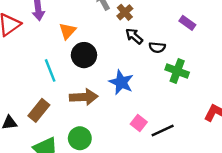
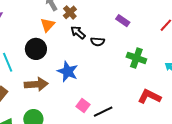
orange triangle: (68, 31) -> (48, 25), moved
green cross: (177, 71) -> (136, 58), moved

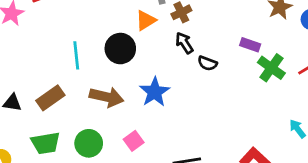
purple rectangle: (123, 21) -> (250, 45), turned -32
green cross: (136, 58) -> (271, 68), moved
pink square: (83, 106) -> (134, 141), moved

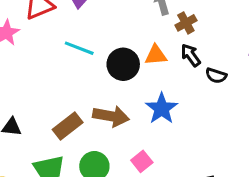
orange triangle: (146, 20) -> (156, 55), moved, turned 30
cyan line: (76, 55) -> (79, 48), moved, turned -60
brown rectangle: (50, 98) -> (68, 126), moved

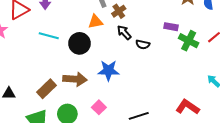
orange triangle: (156, 55) -> (95, 22), moved
blue star: (162, 109) -> (108, 70), turned -30

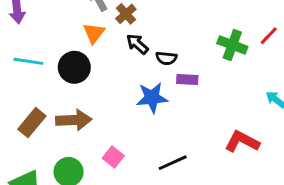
orange triangle: (95, 22) -> (94, 33), turned -35
purple rectangle: (171, 27) -> (187, 80), moved
blue star: (108, 70) -> (152, 98), moved
brown rectangle: (47, 89) -> (32, 123), moved

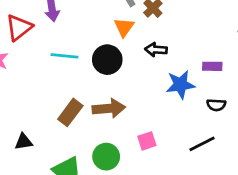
black arrow: (137, 44) -> (156, 50), moved, turned -35
black semicircle: (166, 58) -> (216, 105), moved
pink square: (113, 157) -> (147, 141), turned 36

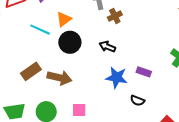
orange triangle: (124, 27) -> (64, 19), moved

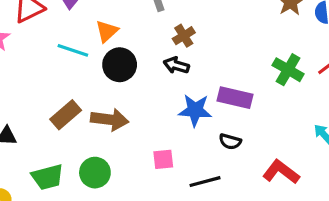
brown cross: (115, 16) -> (184, 36), moved
purple rectangle: (144, 72) -> (235, 98), size x1.5
pink square: (79, 110) -> (163, 159), moved

